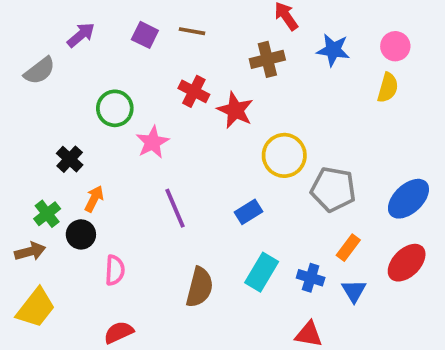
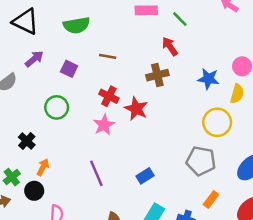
purple square: (145, 35) -> (69, 69), moved
blue star: (333, 50) -> (208, 79), moved
pink star: (152, 142) -> (104, 125), moved
yellow circle: (284, 155) -> (217, 122), moved

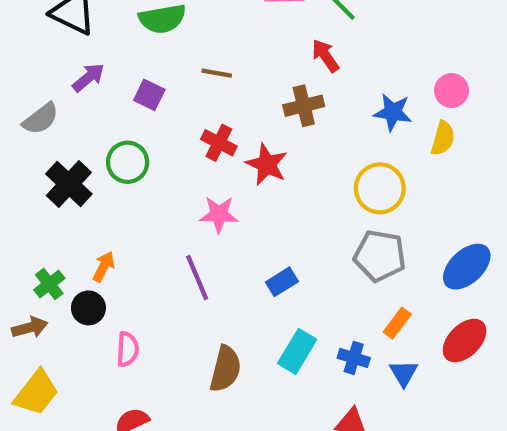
yellow circle: (217, 122) -> (380, 188), moved
pink star: (104, 125) -> (219, 214), moved, turned 30
black cross: (27, 141) -> (69, 184), moved, size x1.5

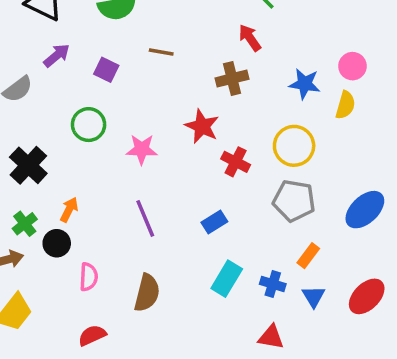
red cross: (219, 143) -> (236, 162), moved
black cross: (69, 184) -> (28, 165), moved
pink star: (219, 214) -> (142, 149), moved
red ellipse: (465, 341) -> (367, 296), moved
brown semicircle: (225, 369) -> (147, 293), moved

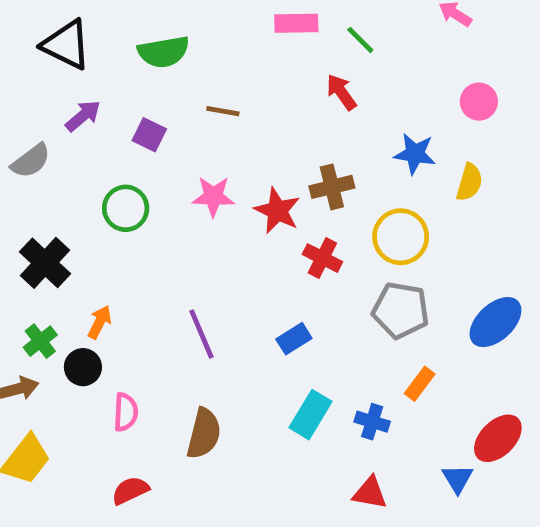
pink circle: (352, 66) -> (479, 102), moved
brown cross: (232, 79) -> (332, 187), moved
pink star: (142, 149) -> (213, 196), moved
blue triangle: (314, 296) -> (458, 479), moved

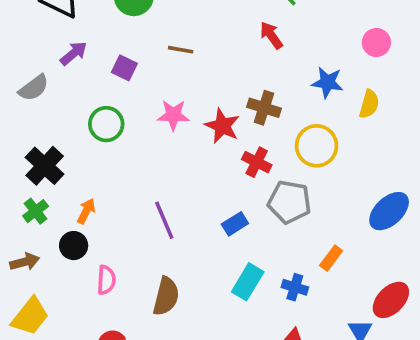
brown cross: (332, 187) -> (264, 108), turned 32
gray pentagon: (401, 310) -> (289, 202), moved
green cross: (40, 341) -> (36, 211), moved

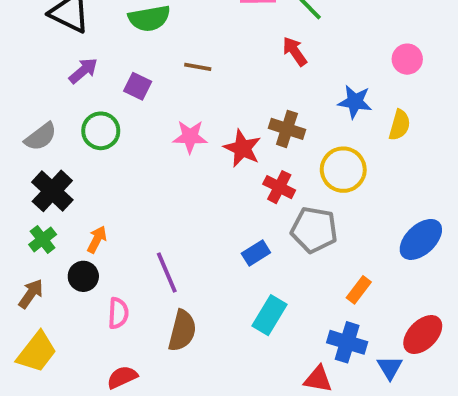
gray semicircle: (34, 88) -> (41, 137), moved
green circle: (106, 124) -> (101, 131), moved
purple line: (164, 220) -> (167, 272), moved
brown arrow: (25, 262) -> (31, 294), turned -40
blue cross: (295, 287) -> (347, 342), moved, size x1.4

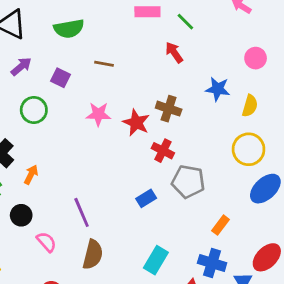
yellow circle: (343, 170) -> (249, 149), moved
orange arrow: (97, 239) -> (31, 175), moved
pink semicircle: (118, 313) -> (46, 242), turned -45
cyan rectangle: (270, 315) -> (156, 260), moved

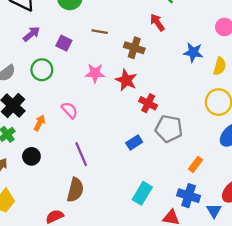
brown cross: (169, 109) -> (134, 48), moved
pink semicircle: (46, 242) -> (70, 110), moved
brown semicircle: (93, 255) -> (75, 190), moved

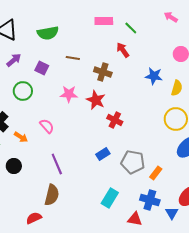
orange arrow: (40, 123) -> (21, 137), turned 96
gray pentagon: (169, 129) -> (133, 162), moved

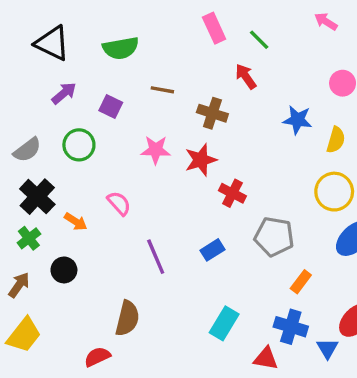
pink rectangle: (104, 21) -> (214, 28), turned 66
red star: (96, 100) -> (201, 160), turned 30
gray pentagon: (133, 162) -> (274, 237), moved
purple line: (57, 164) -> (156, 257), moved

